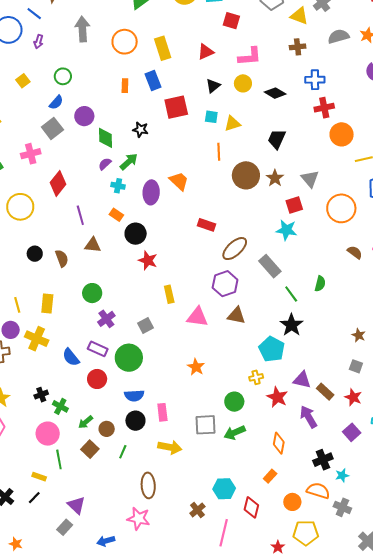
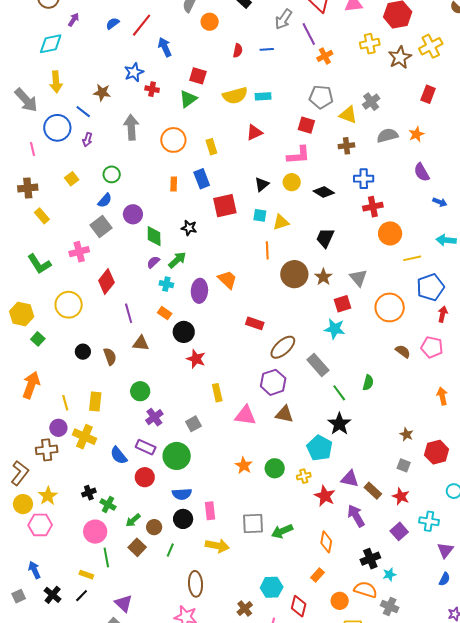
red square: (231, 21) -> (306, 125), moved
yellow rectangle: (163, 48) -> (211, 147), size x0.7
red triangle: (206, 52) -> (254, 132), moved
green circle: (234, 402) -> (275, 468), moved

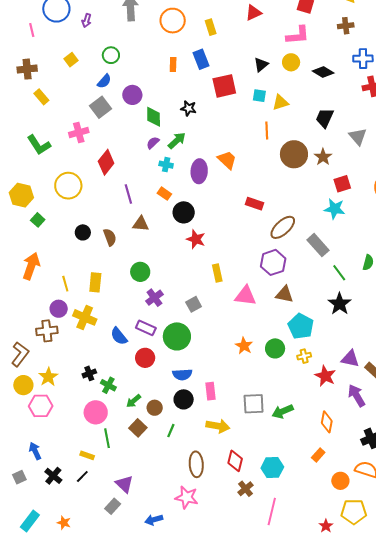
gray triangle: (358, 278) -> (358, 137), moved
cyan pentagon: (320, 448) -> (301, 326), moved
red diamond: (299, 606) -> (235, 461), moved

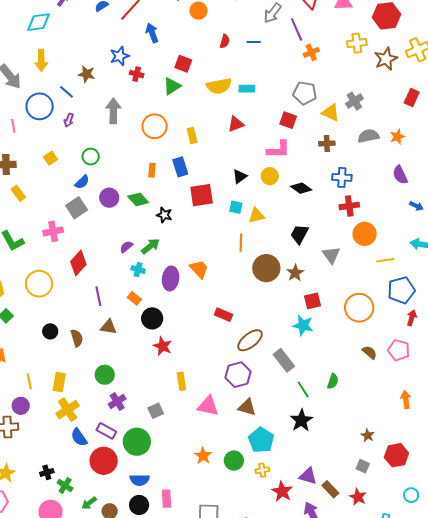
green diamond: (154, 117) -> (138, 199), moved, turned -45
yellow cross: (85, 317) -> (68, 410), moved, turned 30
red circle: (145, 358) -> (104, 461), size x1.4

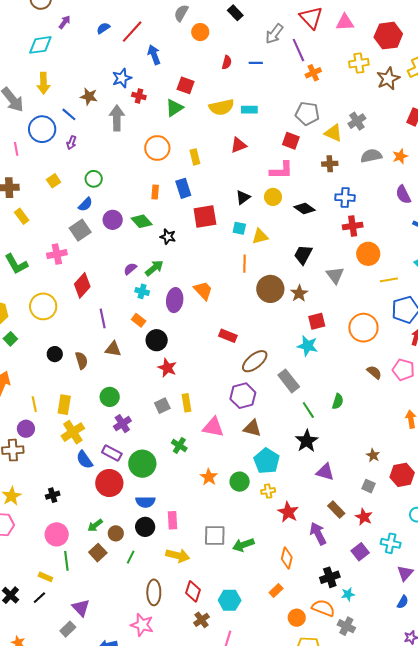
gray arrow: (113, 111) -> (117, 118), moved
gray square: (156, 411) -> (162, 406), moved
purple triangle: (308, 476) -> (325, 472), moved
green cross: (65, 486) -> (179, 445), moved

